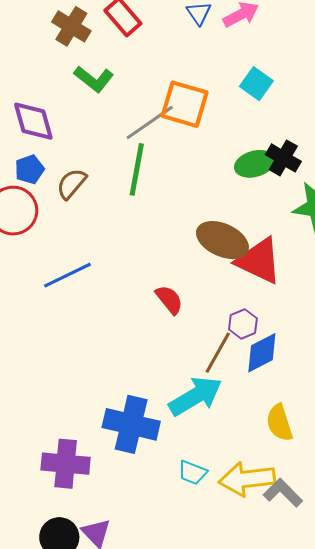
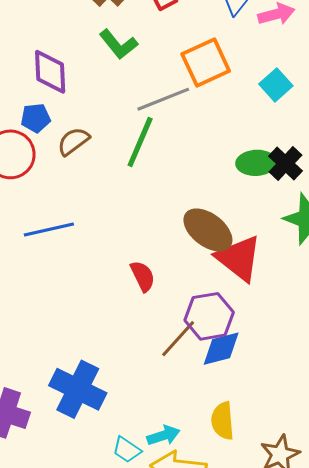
orange square: (185, 104) -> (206, 62), moved, turned 36
purple hexagon: (243, 324) -> (209, 316), size x1.6
cyan arrow: (195, 396) -> (163, 436), moved, size x0.6

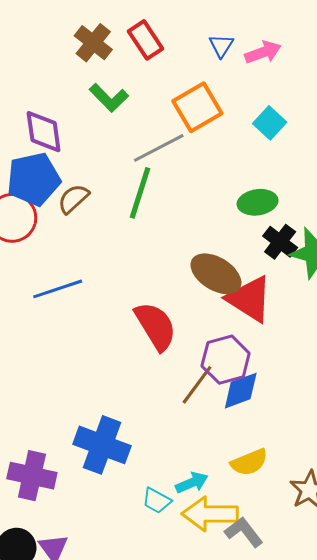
blue pentagon: (36, 118) -> (34, 179), size x1.8
black cross: (286, 164) -> (280, 242), moved
red semicircle: (143, 276) -> (156, 326), size x1.6
yellow semicircle: (223, 421) -> (249, 462), turned -102

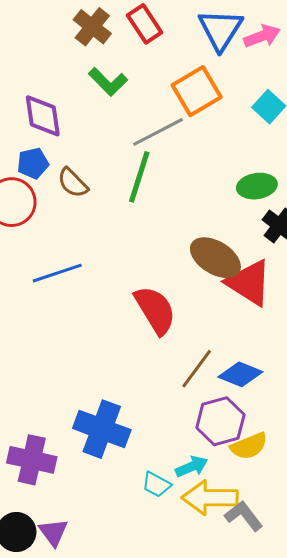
blue triangle: (221, 46) -> (220, 30), size x1.8
blue pentagon: (34, 179) -> (33, 163), size x0.6
brown semicircle: (73, 199) -> (73, 183), turned -92
purple hexagon: (226, 360) -> (220, 421), moved
blue diamond: (241, 391) -> (240, 374), turned 42

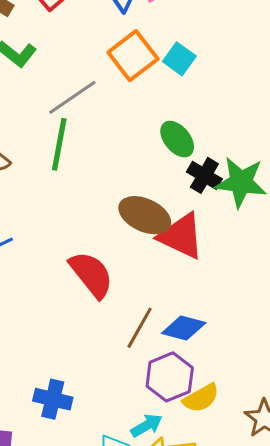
orange square: (197, 91) -> (133, 56), moved
green ellipse: (257, 186) -> (177, 139), turned 66
blue cross: (102, 429) -> (53, 399), size x0.7

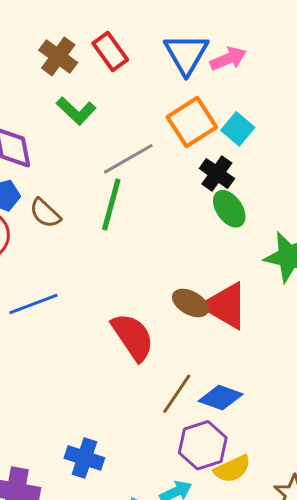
black cross: (204, 175) -> (217, 173), moved
brown ellipse: (145, 215) -> (190, 303), moved, size x0.7

